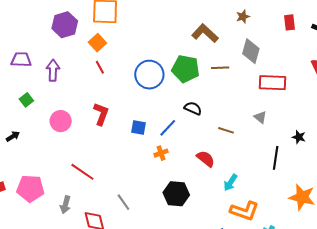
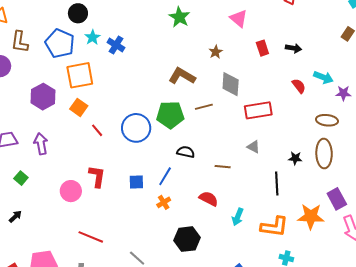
red line: (100, 67) -> (97, 130), moved
pink circle: (61, 121) -> (71, 191), moved
orange L-shape: (244, 211) -> (274, 227), moved

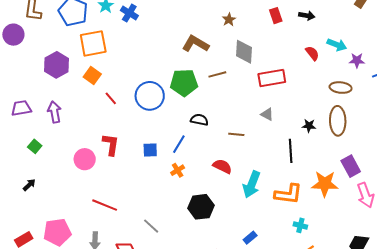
cyan arrow: (238, 217) -> (252, 184), size x1.5

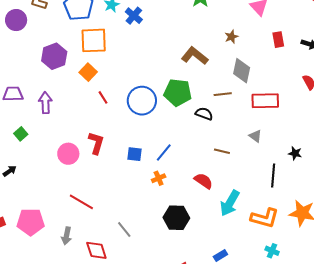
brown line: (217, 74) -> (223, 94), moved
black semicircle: (199, 120) -> (204, 114), moved

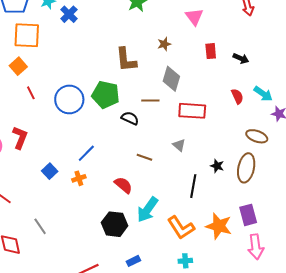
brown L-shape: (195, 56) -> (126, 60), turned -140
blue square: (134, 154) -> (50, 171), moved, turned 35
black hexagon: (176, 218) -> (115, 224), moved
orange L-shape: (265, 218) -> (181, 228), turned 36
cyan cross: (272, 251) -> (185, 261), turned -32

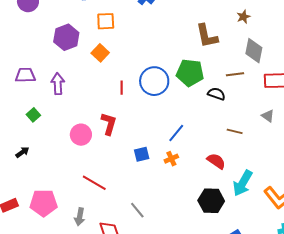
orange square: (27, 35) -> (106, 21), size x0.7
red line: (31, 93) -> (122, 88), moved, turned 32
blue square: (50, 171) -> (142, 154), turned 35

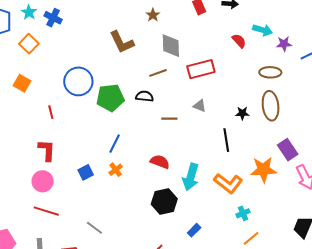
orange square: (106, 21) -> (29, 44), moved, turned -30
green pentagon: (190, 73) -> (110, 98), moved
blue circle: (154, 81) -> (78, 81), moved
brown line: (235, 131) -> (169, 119), moved
pink circle: (81, 135) -> (43, 181), moved

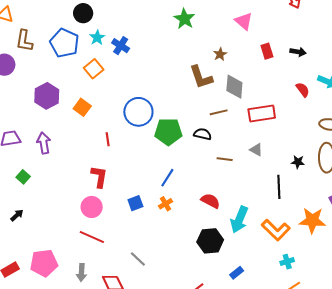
brown L-shape: (122, 42) -> (201, 77), moved

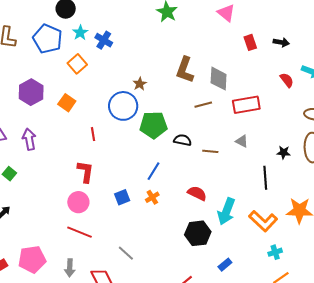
brown star: (220, 54) -> (140, 84), moved
brown L-shape: (201, 77) -> (185, 70), turned 40
black semicircle: (203, 134) -> (183, 140), moved

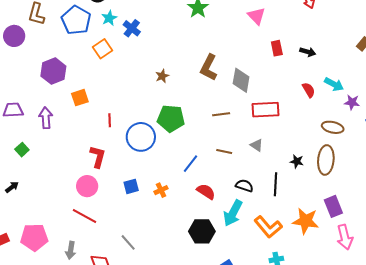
orange square: (67, 103) -> (80, 98), moved, turned 30
brown line: (203, 105) -> (221, 114), moved
blue circle: (123, 106) -> (141, 137), moved
black semicircle: (183, 140) -> (244, 186), moved
blue line: (154, 171) -> (190, 164), moved

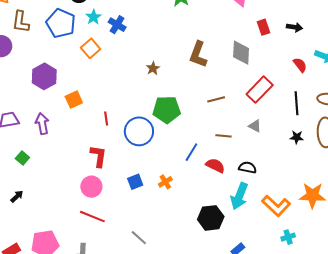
gray diamond: (241, 80) -> (241, 53), moved
red rectangle: (266, 110) -> (260, 90), turned -36
black line: (275, 184) -> (296, 103), moved
red semicircle: (206, 192) -> (215, 166), moved

